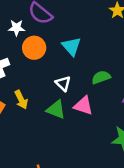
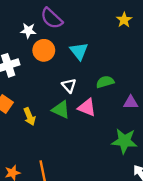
yellow arrow: (21, 100) -> (29, 117), moved

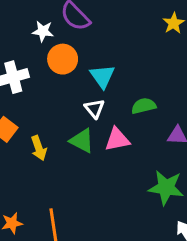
cyan triangle: (79, 51) -> (102, 76), moved
pink triangle: (87, 107) -> (117, 140), turned -36

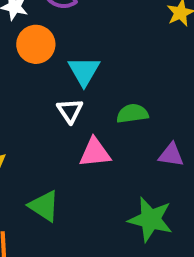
green triangle: (82, 141) -> (44, 206), moved

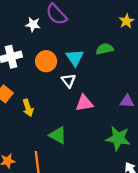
orange circle: (36, 44) -> (46, 61), moved
green semicircle: (132, 113) -> (105, 49), moved

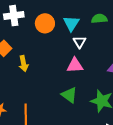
white triangle: (68, 81) -> (80, 42), moved
green triangle: (58, 135) -> (69, 95), moved

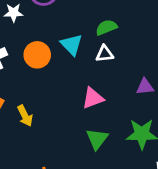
white triangle: (80, 42) -> (105, 54), moved, turned -48
green triangle: (69, 95) -> (97, 139), turned 48

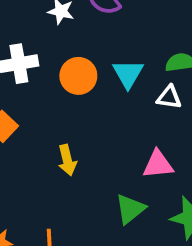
pink triangle: (93, 98) -> (158, 164), moved
yellow arrow: (25, 116) -> (67, 160), moved

